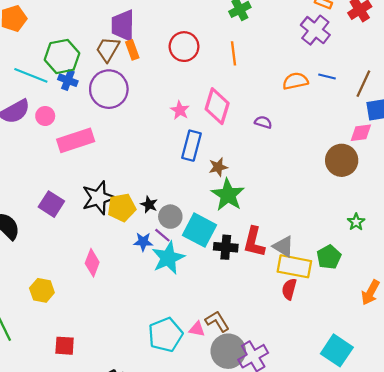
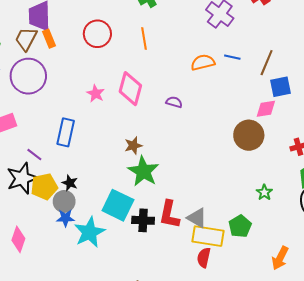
blue rectangle: (191, 146) -> (66, 132), moved
gray circle: (170, 217) -> (64, 201), moved
purple line: (162, 235) -> (34, 155), moved

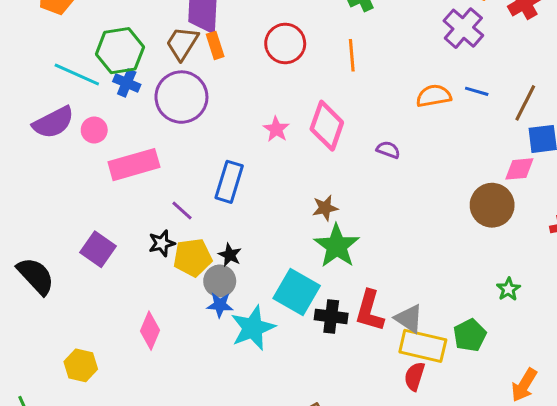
black star: (22, 178) -> (162, 243), size x0.6

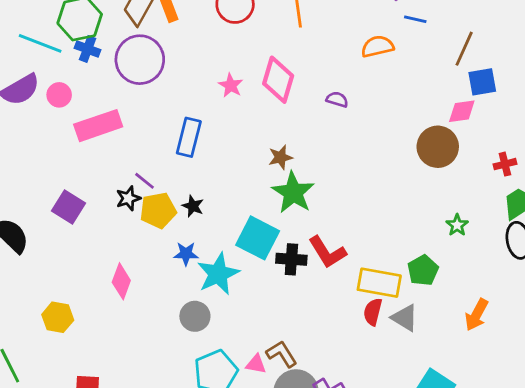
blue line: (477, 91) -> (415, 19), moved
purple line: (182, 210) -> (145, 181), moved
gray circle: (220, 281) -> (195, 316), moved
red L-shape: (370, 311) -> (327, 252), turned -45
gray triangle: (409, 319) -> (405, 318), moved

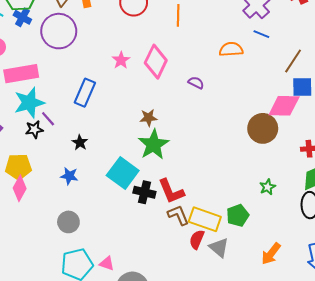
pink diamond: (462, 111) -> (284, 106), size x1.5
yellow pentagon: (158, 210) -> (18, 167), moved
cyan star: (218, 274) -> (29, 103), moved
brown L-shape: (282, 354) -> (178, 215), moved

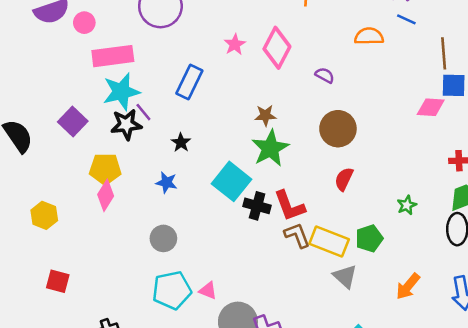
brown line: (293, 61) -> (444, 53), turned -40
pink diamond: (284, 106) -> (431, 107), size x0.7
brown circle: (263, 128) -> (338, 129), moved
black star: (34, 129) -> (126, 124), size x1.4
red semicircle: (197, 239) -> (344, 179), moved

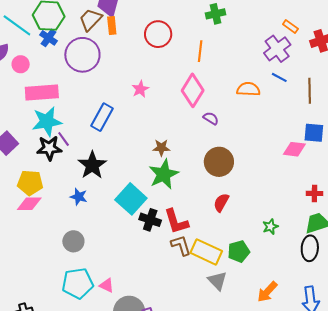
pink diamond: (277, 48) -> (193, 90), moved
brown line: (444, 53) -> (310, 91), moved
black star: (181, 142) -> (92, 165), size x1.8
pink diamond: (106, 195) -> (29, 204), turned 55

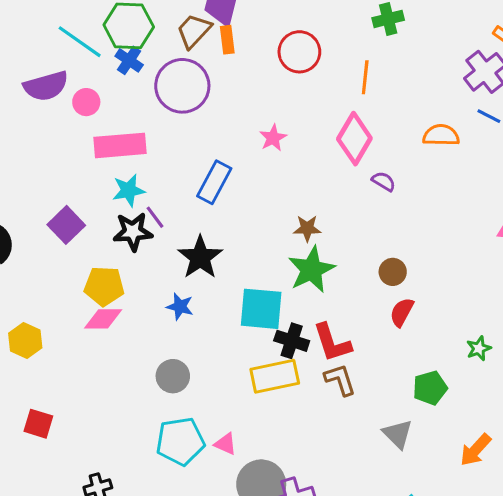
cyan star: (47, 121) -> (129, 190), size x0.7
brown circle: (219, 162) -> (393, 272), moved, size x0.6
cyan square: (131, 199) -> (261, 309), turned -36
yellow rectangle: (206, 252) -> (275, 376), moved, turned -36

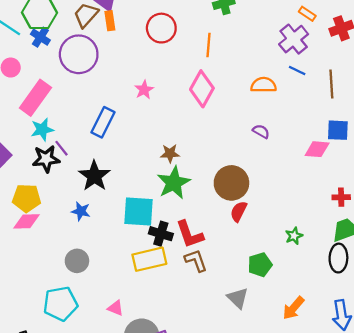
pink rectangle: (120, 145) -> (35, 98), turned -48
purple semicircle: (384, 181) -> (261, 131), moved
brown circle: (393, 272) -> (231, 183), size x1.8
cyan pentagon: (180, 441) -> (60, 304), moved

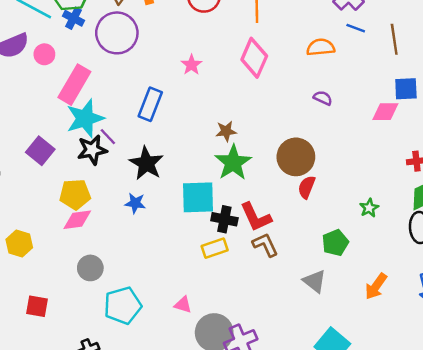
cyan star: (42, 130) -> (85, 118), size x1.5
yellow rectangle: (149, 259) -> (215, 248), size x0.7
gray circle: (77, 261) -> (90, 268), moved

